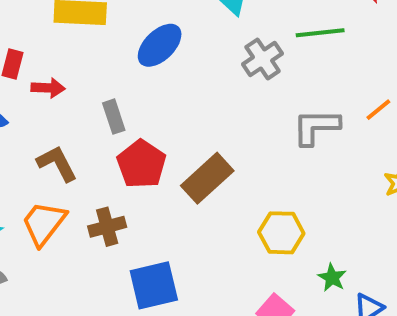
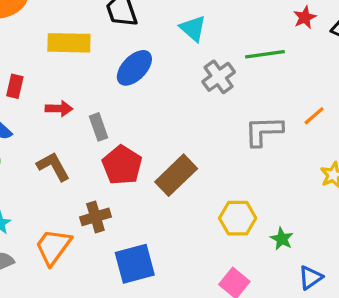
red arrow: (48, 88) -> (59, 109), moved
orange trapezoid: (44, 223) -> (53, 247), moved
green star: (332, 278) -> (282, 239), moved

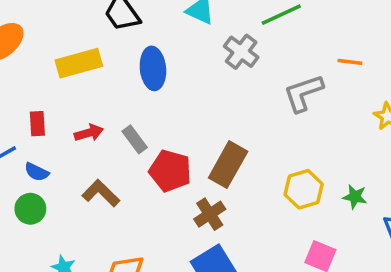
blue ellipse: (134, 68) -> (153, 68), turned -33
orange line: (314, 116) -> (350, 62), turned 65
brown cross: (95, 217) -> (210, 214), moved

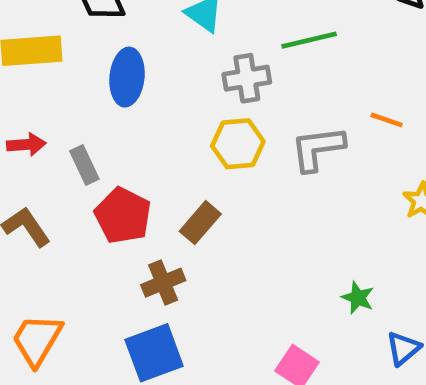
gray cross: (241, 52) -> (247, 78), turned 32
brown rectangle: (228, 165) -> (200, 223), size x0.7
yellow hexagon: (304, 189) -> (238, 144), moved

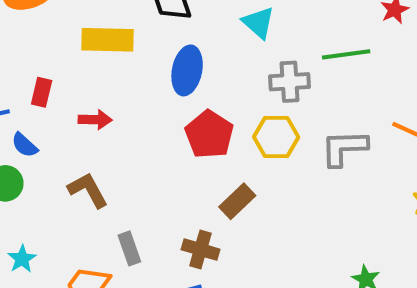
gray rectangle: (84, 165) -> (129, 248), moved
red pentagon: (123, 216) -> (209, 134), moved
brown cross: (163, 283) -> (200, 249), turned 33

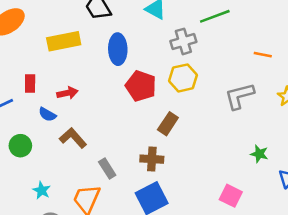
blue semicircle: (25, 145) -> (47, 114), moved
gray L-shape: (344, 148) -> (239, 96), moved

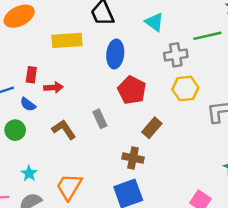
yellow hexagon: (183, 78) -> (185, 89), moved
red arrow: (67, 93) -> (53, 87), moved
blue semicircle: (47, 114) -> (28, 104), moved
gray rectangle: (107, 169) -> (100, 119), moved

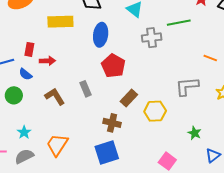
yellow hexagon: (185, 89) -> (155, 111), moved

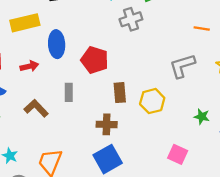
blue ellipse: (101, 35) -> (57, 44), moved
red arrow: (47, 61) -> (29, 66), moved
gray rectangle: (86, 89) -> (69, 92), turned 35
brown rectangle: (129, 98) -> (120, 93), turned -36

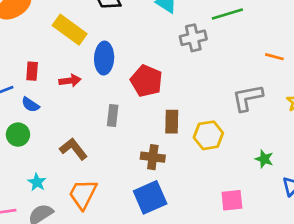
yellow rectangle: (25, 23) -> (70, 30), turned 44
brown L-shape: (36, 108) -> (73, 149), moved
pink square: (178, 154) -> (232, 200), turned -36

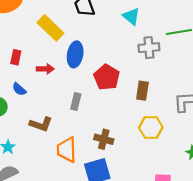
blue semicircle: (30, 105) -> (19, 89), moved
brown rectangle: (172, 122) -> (142, 91), moved
brown L-shape: (73, 149) -> (41, 124), turned 140
orange trapezoid: (83, 194) -> (67, 150), moved, turned -36

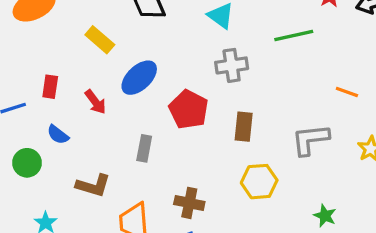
yellow rectangle: (50, 28) -> (100, 40), size x0.7
gray cross: (149, 48) -> (232, 65), moved
blue ellipse: (75, 54) -> (139, 78), turned 40
red arrow: (45, 69) -> (95, 102), turned 56

